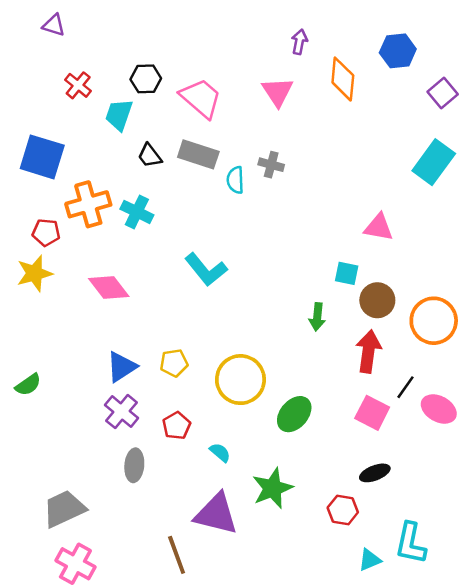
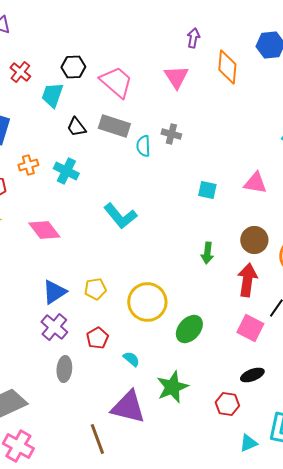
orange cross: (88, 204) -> (28, 165), size x0.6
cyan square: (347, 273) -> (207, 190), moved

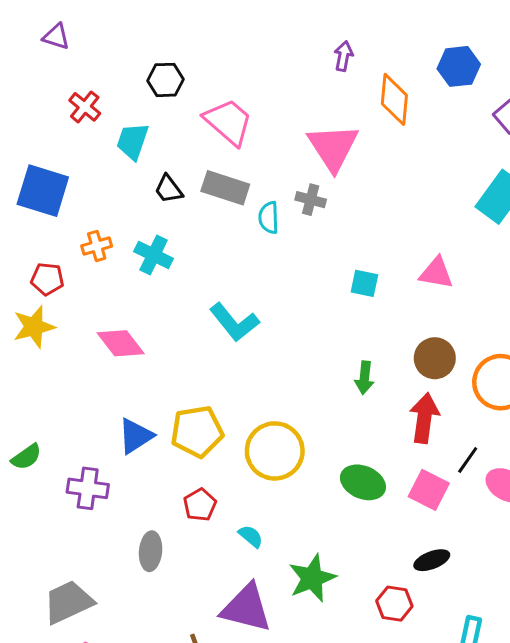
black hexagon: (73, 67) -> (165, 80), moved
pink triangle: (176, 77) -> (333, 147), moved, size x1.4
yellow pentagon: (95, 289) -> (197, 432), size x1.6
purple cross: (54, 327) -> (88, 488), moved, turned -32
green ellipse: (189, 329) -> (363, 482), moved, turned 72

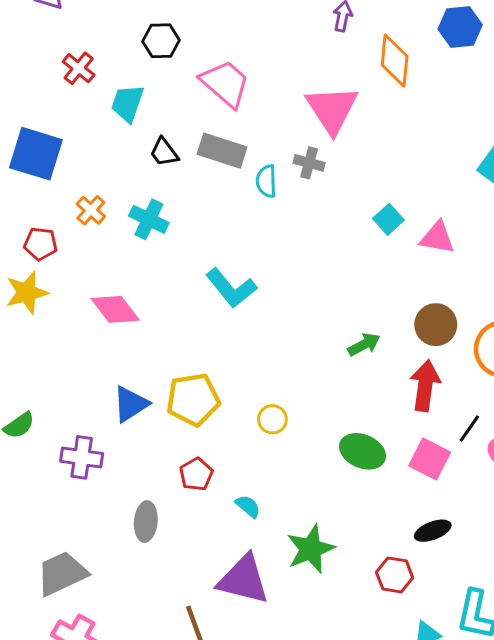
orange cross: (97, 246) -> (91, 210), turned -32
cyan square: (364, 283) -> (388, 219), moved, turned 36
green arrow: (364, 378) -> (364, 344), turned -124
yellow circle: (275, 451) -> (272, 419), size x0.5

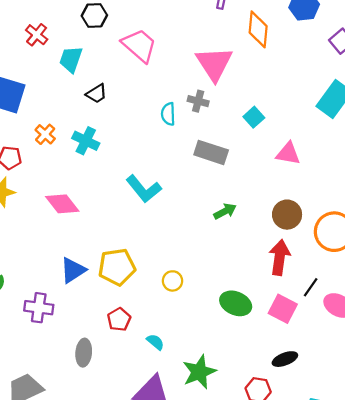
gray rectangle: (222, 151) -> (211, 152), moved
black trapezoid: (164, 152) -> (97, 94), turned -85
cyan square: (388, 219) -> (254, 117), moved
green arrow: (364, 344) -> (225, 211), moved

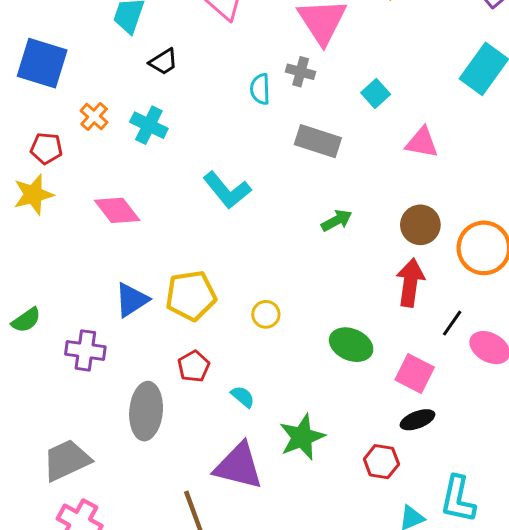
pink square: (283, 309) -> (415, 374), moved
gray ellipse: (84, 353) -> (146, 411), size x1.5

